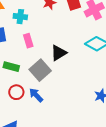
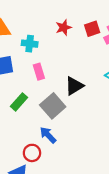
green rectangle: (11, 67) -> (19, 102), turned -63
red circle: (16, 92) -> (32, 153), moved

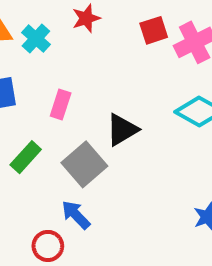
red star: (64, 27) -> (86, 18), moved
cyan cross: (30, 44) -> (36, 38), moved, turned 35
pink rectangle: (39, 72) -> (61, 104), turned 35

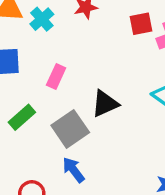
blue arrow: (76, 215) -> (73, 170), moved

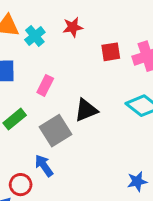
red square: (141, 24) -> (111, 52), moved
blue arrow: (73, 170) -> (44, 166), moved

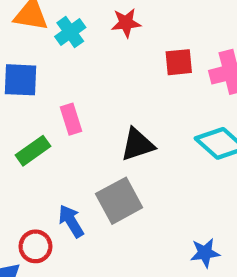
pink rectangle: (45, 85) -> (71, 119), moved, turned -48
gray square: (55, 131) -> (119, 201), moved

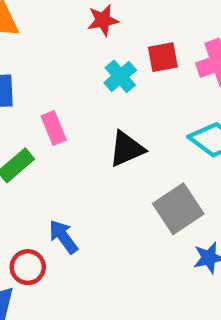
cyan cross: (70, 32) -> (120, 76), moved
gray square: (119, 201) -> (178, 209), moved

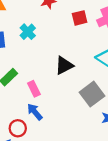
cyan cross: (120, 76) -> (28, 32), moved
pink rectangle: (54, 128) -> (34, 89), moved

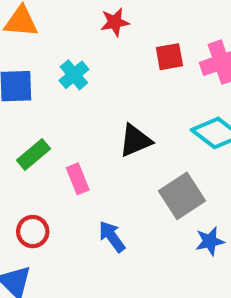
blue arrow: (35, 112) -> (112, 237), moved
red circle: (18, 128) -> (33, 232), moved

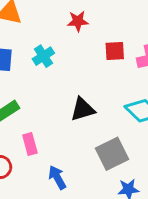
pink rectangle: (78, 179) -> (30, 144), moved

